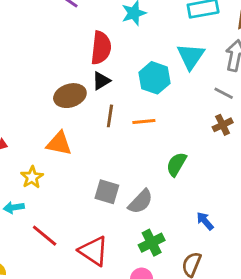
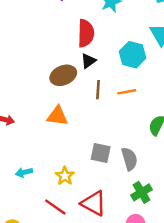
yellow star: (32, 177) -> (65, 176), moved
gray semicircle: (141, 202) -> (129, 159), turned -55
red line: (45, 236) -> (55, 207), moved

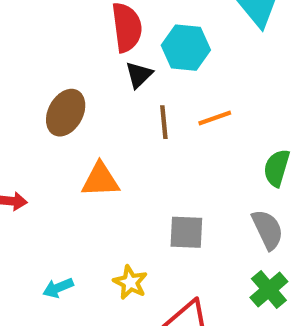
cyan hexagon: (133, 55) -> (186, 48), moved
brown ellipse: (63, 75) -> (66, 113), moved, turned -30
gray semicircle: (129, 159) -> (268, 230), moved

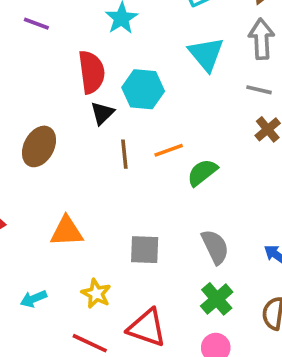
green semicircle: (277, 168) -> (202, 172), moved, turned 36
orange triangle: (100, 180) -> (67, 231), moved

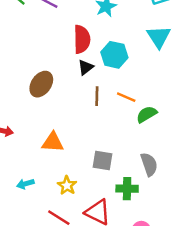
orange line: (169, 150) -> (126, 97), turned 36
green cross: (217, 299) -> (127, 189), moved, turned 35

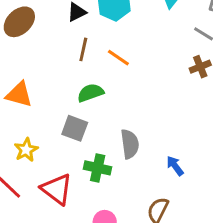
green semicircle: (147, 114) -> (90, 93), moved

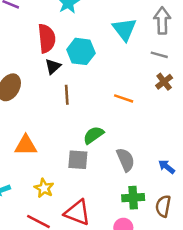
orange line: (118, 58) -> (124, 98), moved
green semicircle: (90, 93) -> (93, 135), moved
green cross: (98, 168) -> (133, 198), moved

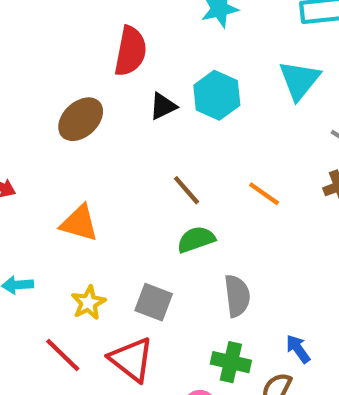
red semicircle: (47, 38) -> (130, 51), moved
brown line: (67, 95) -> (187, 190), moved, turned -54
gray square: (78, 160) -> (154, 302), moved
blue arrow: (167, 167) -> (298, 349), moved

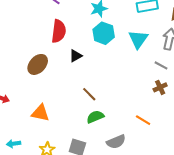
cyan hexagon: (217, 95) -> (104, 33), moved
orange line: (264, 194) -> (143, 120), moved
gray semicircle: (237, 296) -> (116, 142), turned 78

